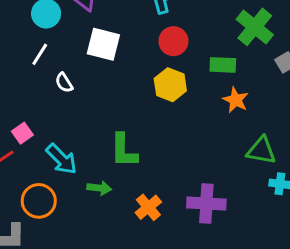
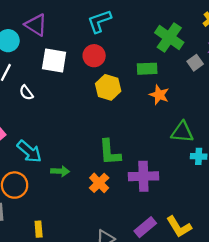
red circle: (173, 41) -> (94, 56), moved
green L-shape: (124, 151) -> (110, 152), moved

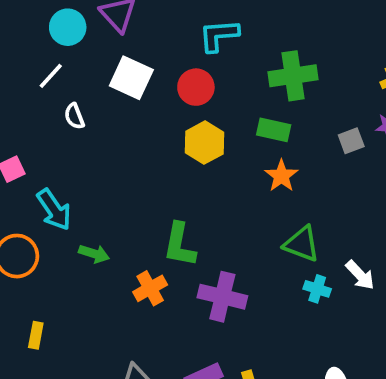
green cross: (169, 38) -> (293, 76), moved, turned 32

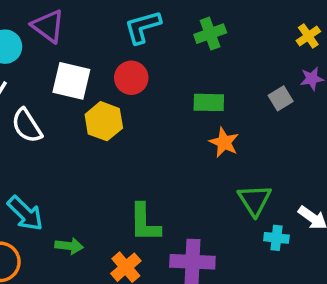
green cross: (293, 76) -> (210, 34), moved, size x0.7
white semicircle: (74, 116) -> (27, 126), size x1.5
yellow hexagon: (205, 143) -> (104, 121), moved
green triangle: (302, 244) -> (254, 200), turned 48

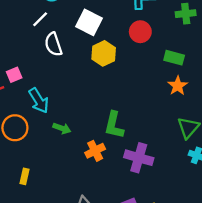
red circle: (131, 78) -> (140, 32), moved

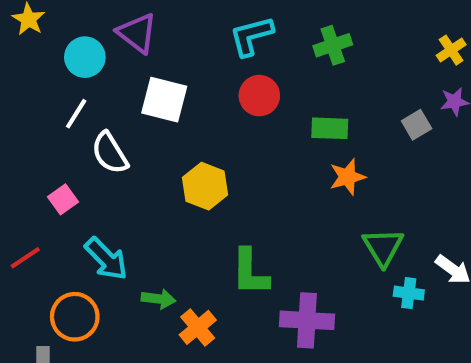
yellow hexagon: (104, 53) -> (205, 186), moved
pink square: (14, 75) -> (63, 199), moved
orange star: (178, 86) -> (347, 177), turned 30
orange cross: (95, 151) -> (198, 327), moved

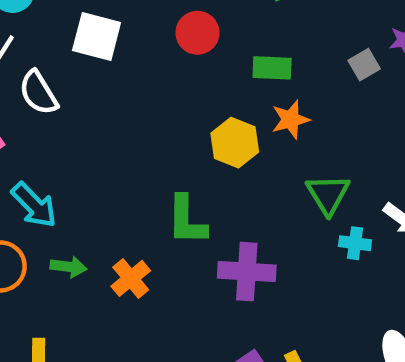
yellow hexagon: (205, 186) -> (235, 143), moved
green arrow: (159, 299) -> (69, 267), moved

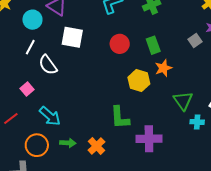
red circle: (197, 33) -> (120, 44), moved
green rectangle: (272, 68) -> (153, 45), turned 72

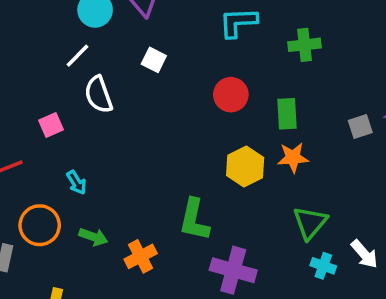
white square: (72, 37) -> (154, 60), size x0.6
cyan arrow: (50, 116) -> (76, 182), size x0.6

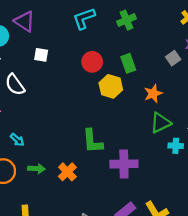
orange star: (293, 158) -> (153, 93), moved
yellow hexagon: (245, 167) -> (111, 86), moved
green triangle: (310, 223) -> (161, 123), turned 40

